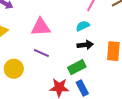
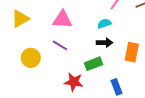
blue rectangle: (82, 88) -> (116, 87), moved

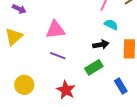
cyan semicircle: (104, 23) -> (111, 25), moved, turned 56
yellow circle: (31, 58) -> (24, 85), moved
red star: (74, 82) -> (66, 90), moved, turned 30

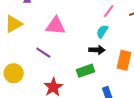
cyan semicircle: (111, 25) -> (102, 31), moved, turned -96
purple line: (58, 56) -> (43, 53), moved

